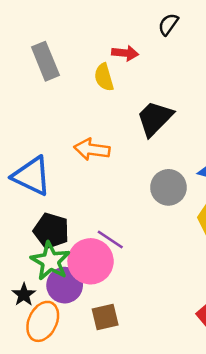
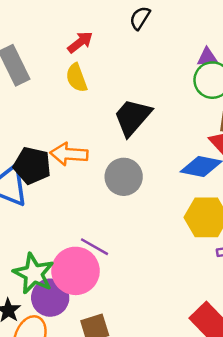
red arrow: (125, 53) -> (80, 42), moved, turned -40
gray circle: (168, 187) -> (124, 177), moved
black pentagon: (51, 231) -> (32, 166), moved

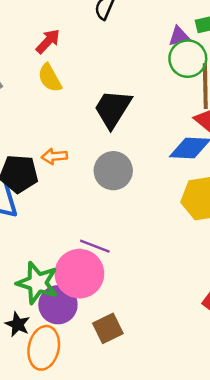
orange arrow: (69, 154) -> (54, 156), size x0.7

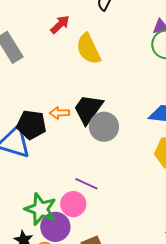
yellow semicircle: (50, 78) -> (88, 49), moved, size x1.4
black trapezoid: (113, 109) -> (88, 109), moved
pink circle: (79, 274) -> (73, 204), size x0.7

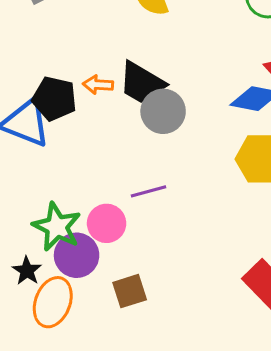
black trapezoid: (88, 109) -> (142, 83), turned -100
purple line: (86, 184) -> (149, 191), moved, turned -45

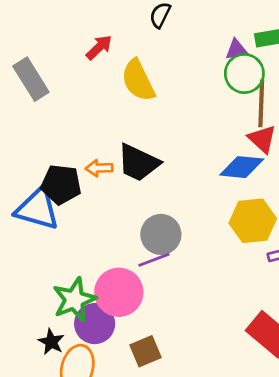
gray circle: (163, 111) -> (161, 234), moved
pink circle: (107, 223) -> (119, 292), size x1.4
green star: (57, 227) -> (74, 300), turned 30

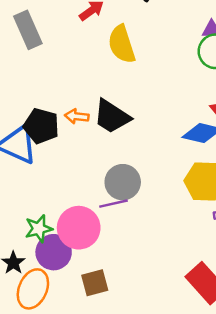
green star: (74, 300) -> (39, 229), size x0.7

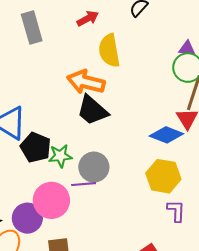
orange arrow: (77, 116) -> (86, 82), moved, size x1.8
black pentagon: (41, 126) -> (36, 147), moved
green star: (39, 229) -> (60, 156), moved

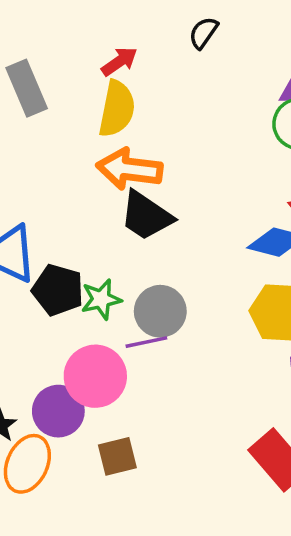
yellow semicircle: (109, 51) -> (117, 109), moved, turned -152

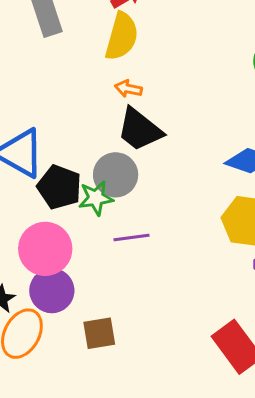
orange arrow: (129, 169) -> (128, 89), size x0.5
gray circle: (160, 311) -> (116, 175), moved
pink circle: (95, 376) -> (45, 249), moved

